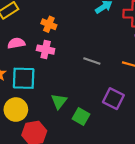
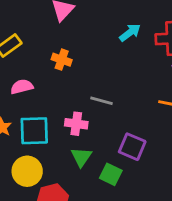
pink cross: (46, 50) -> (76, 124), moved
gray line: (92, 61) -> (101, 101), moved
purple square: (113, 99) -> (132, 147), moved

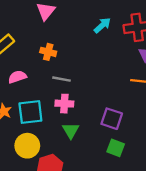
gray line: (101, 101) -> (61, 79), moved
green square: (111, 174) -> (116, 148), moved

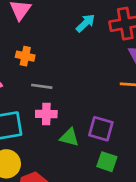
green triangle: (71, 130) -> (69, 137), moved, turned -42

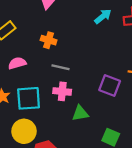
purple square: (101, 129) -> (110, 86), moved
green triangle: (69, 137) -> (80, 113), turned -30

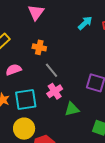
gray line: (60, 67) -> (52, 70), turned 42
pink cross: (62, 91) -> (55, 91), turned -35

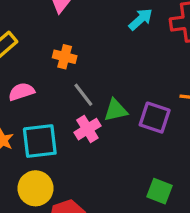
green triangle: (72, 109) -> (116, 110), moved

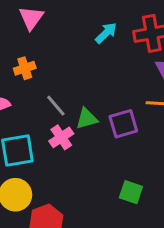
orange cross: (65, 57) -> (25, 68), moved, turned -30
purple square: (155, 118) -> (123, 124), turned -32

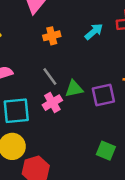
cyan arrow: (106, 33) -> (94, 32), moved
orange cross: (25, 68) -> (52, 36), moved

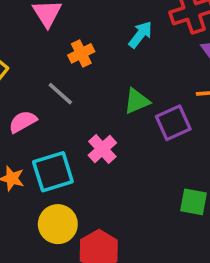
gray line: (50, 76) -> (60, 94), moved
green triangle: (74, 89) -> (137, 101), moved

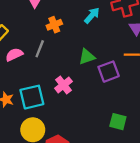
gray line: (60, 94) -> (40, 49), turned 66
pink semicircle: (23, 122) -> (14, 55), moved

